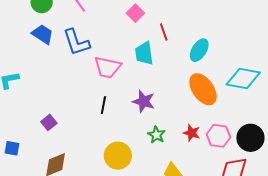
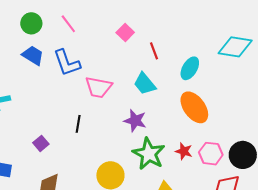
cyan trapezoid: (144, 53) -> (145, 84), moved, turned -30
cyan diamond: (243, 79) -> (235, 47), moved
black line: (103, 105) -> (78, 124), moved
green star: (157, 135) -> (149, 154), size x1.8

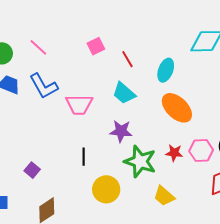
pink square: (125, 32) -> (96, 46), turned 30
black line: (78, 124) -> (84, 157), moved

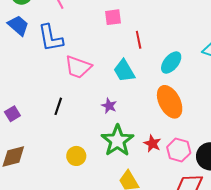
purple star: (121, 131) -> (109, 106), size x0.7
black line: (84, 157) -> (58, 106), moved
yellow circle: (106, 189) -> (76, 156), size x0.7

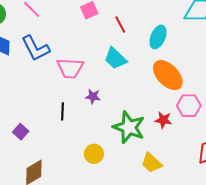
purple star: (109, 106) -> (93, 97), moved
pink hexagon: (179, 150) -> (189, 106), moved

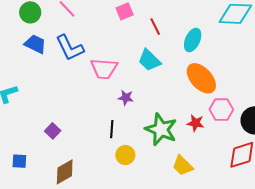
black line: (62, 111) -> (112, 129), moved

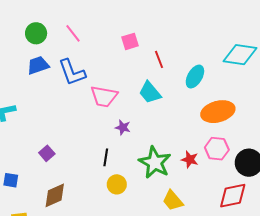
blue trapezoid: (35, 44) -> (38, 65), turned -50
orange ellipse: (201, 78) -> (218, 112), moved, turned -68

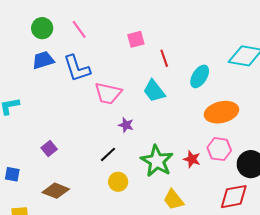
black line: (106, 157) -> (108, 154), turned 36
brown diamond: (55, 195) -> (56, 191), turned 44

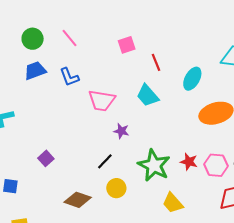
blue L-shape: (77, 68) -> (69, 77), size x0.7
pink hexagon: (219, 149) -> (216, 165), moved
brown diamond: (56, 191) -> (78, 200), moved

